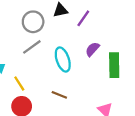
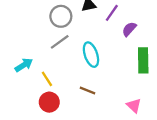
purple semicircle: (92, 49) -> (129, 29), moved

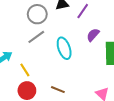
purple semicircle: (129, 29) -> (93, 35), moved
brown line: (88, 91) -> (58, 90), moved

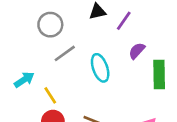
gray circle: (37, 14) -> (50, 25), moved

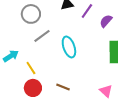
purple semicircle: (137, 51) -> (106, 21), moved

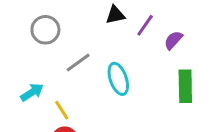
gray circle: (31, 14) -> (45, 30), moved

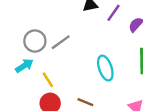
gray circle: (45, 30) -> (35, 41), moved
cyan ellipse: (118, 79) -> (105, 68), moved

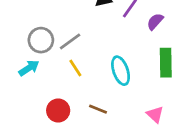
yellow line: (48, 80) -> (75, 68), moved

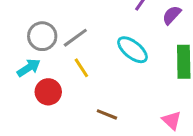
cyan ellipse: (121, 71) -> (133, 50), moved, turned -32
red circle: (58, 110) -> (48, 92), moved

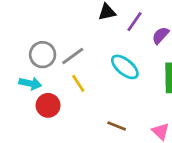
cyan arrow: (29, 68) -> (30, 83), turned 45
brown line: (107, 114) -> (117, 126), moved

